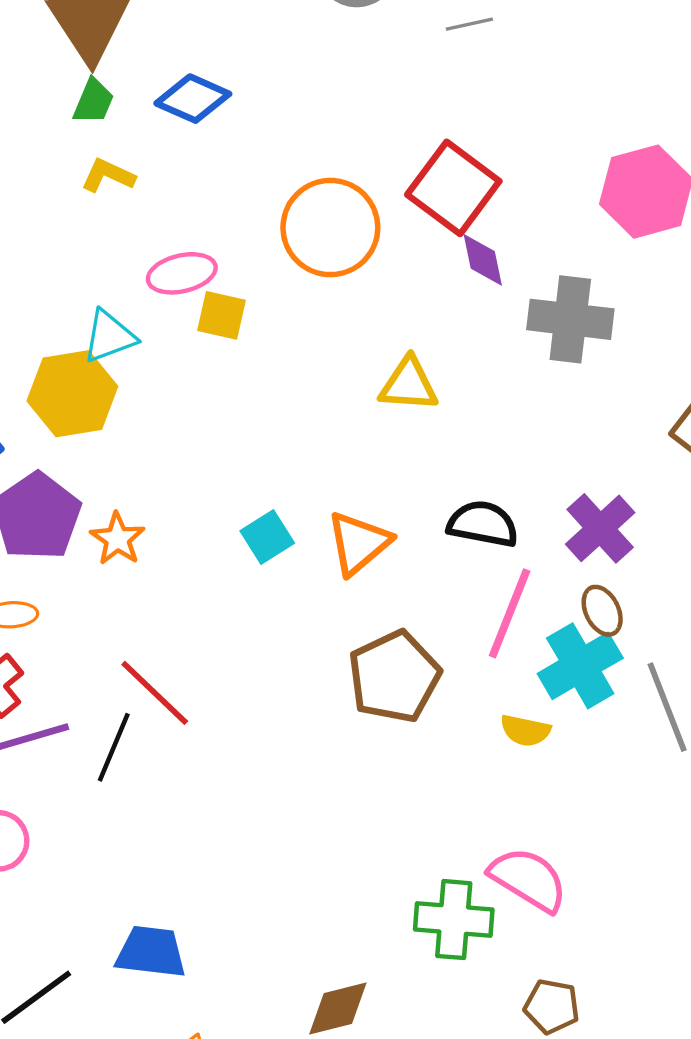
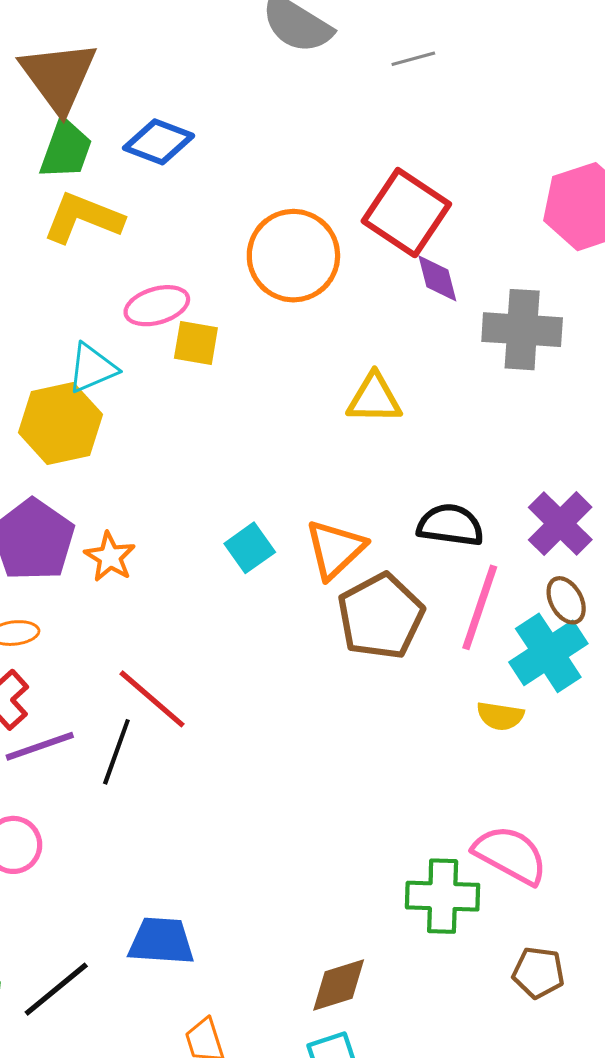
green trapezoid: (93, 101) -> (66, 149), size x1.4
yellow L-shape: (108, 176) -> (83, 218), size x1.6
brown pentagon: (394, 677) -> (381, 616), moved

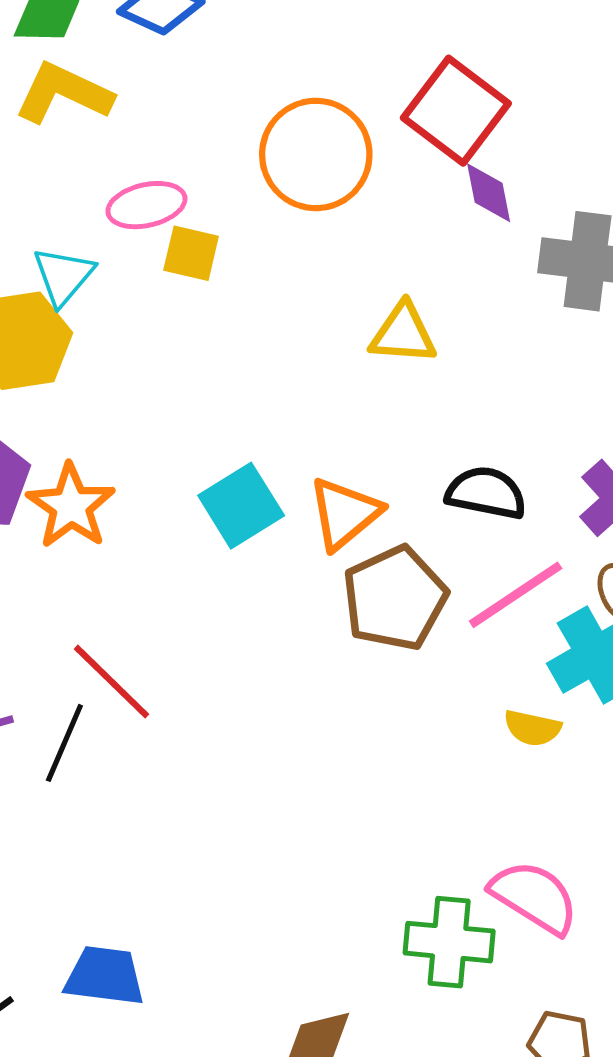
cyan triangle: (92, 368) -> (63, 276), turned -30
cyan square: (250, 548) -> (241, 506), size x1.4
orange star: (110, 557) -> (71, 506), size x1.4
pink line: (480, 607) -> (516, 595), turned 34

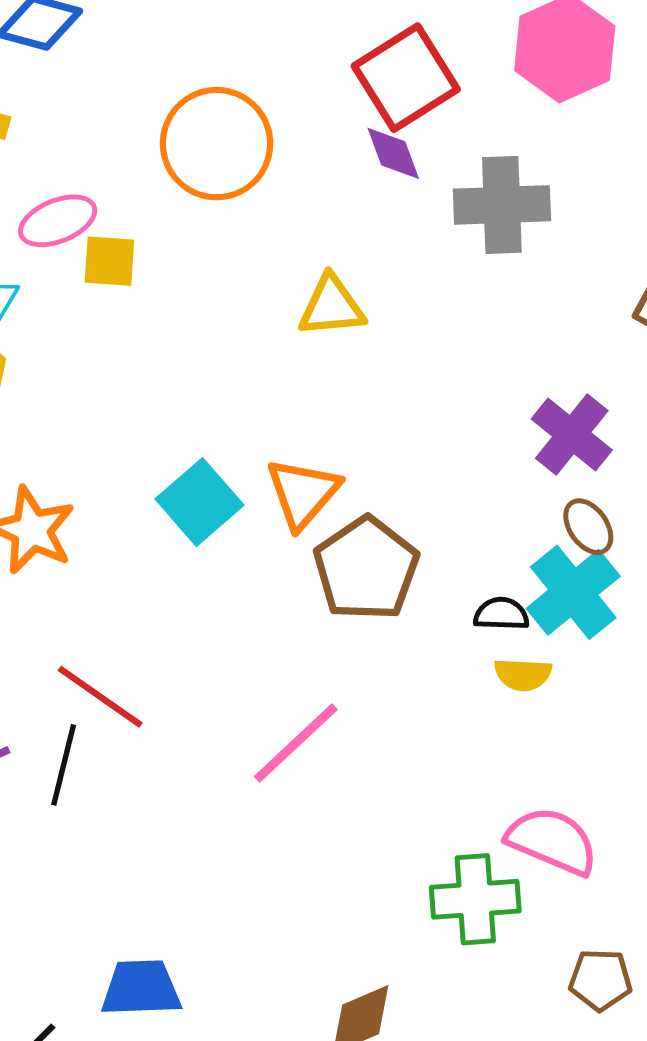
red square: (456, 111) -> (406, 78), moved, turned 30
black semicircle: (486, 493) -> (501, 614), moved, size x0.7
pink line: (516, 595) -> (296, 743), moved

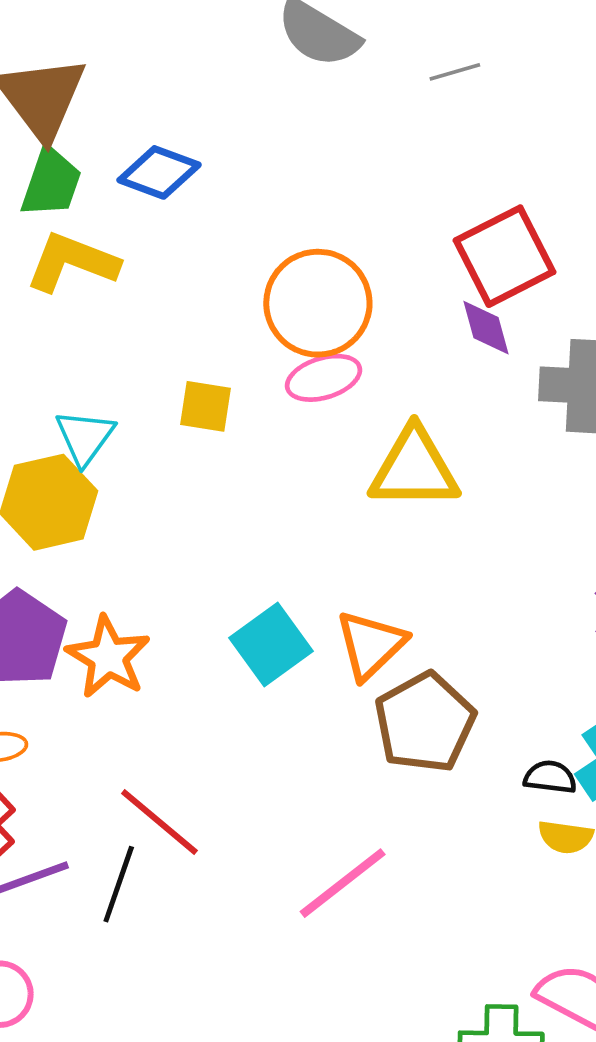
pink ellipse: (58, 221) -> (324, 378), moved
yellow triangle: (332, 306) -> (414, 468), size x1.4

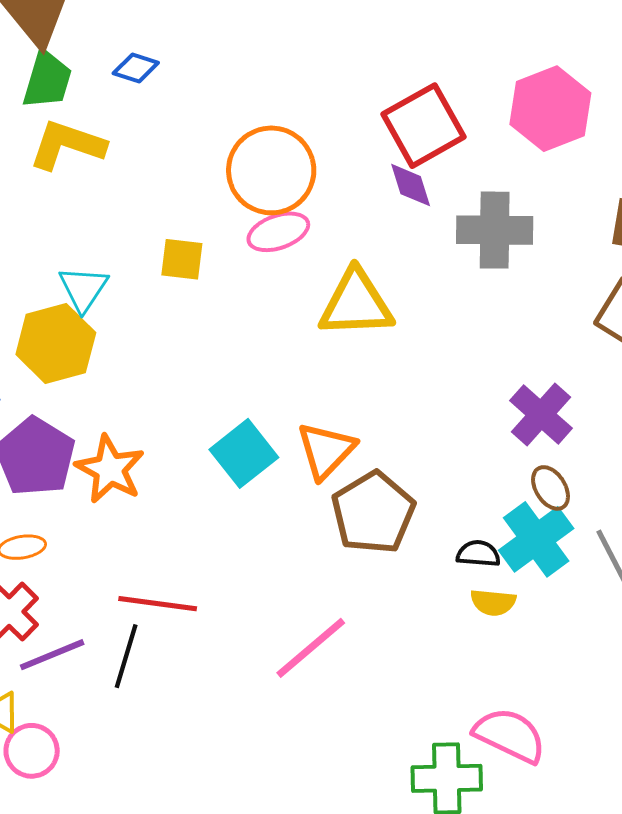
blue diamond: (159, 172) -> (136, 68), size x0.7
red line: (159, 822) -> (158, 604), turned -30

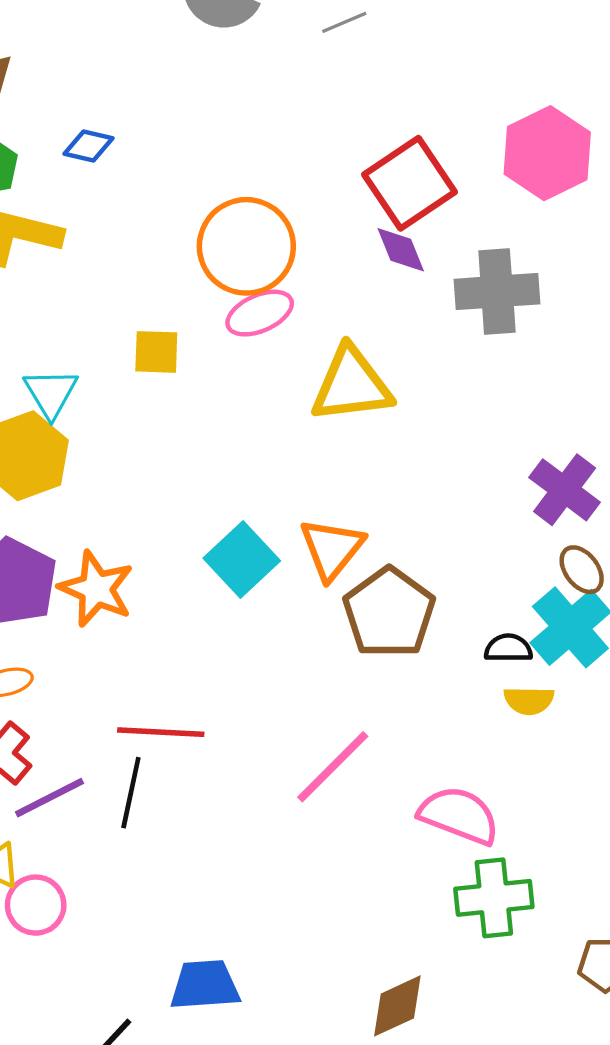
pink semicircle: (510, 735) -> (459, 815), moved

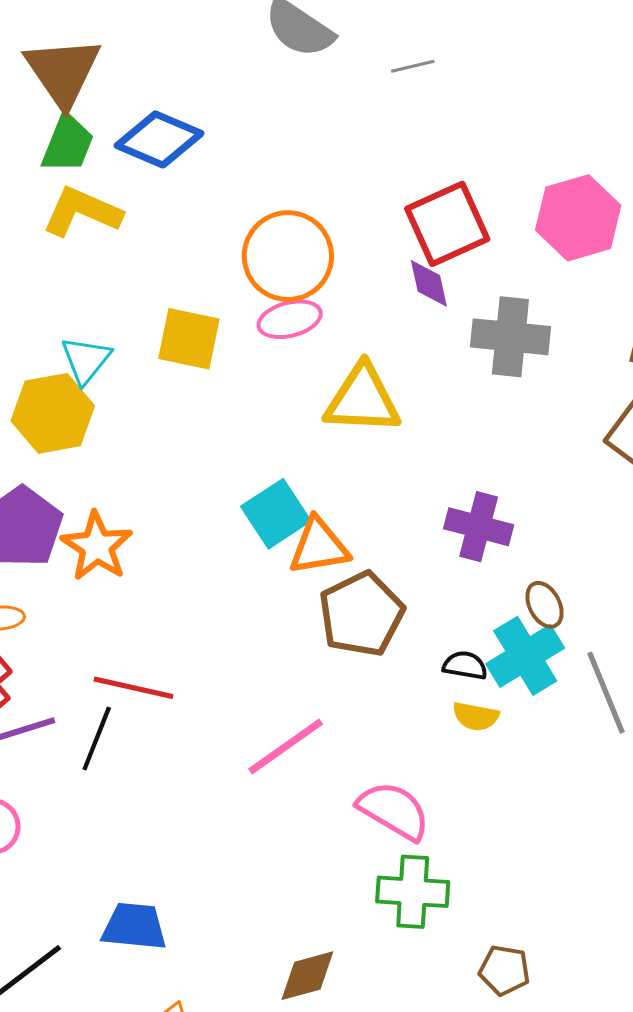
blue diamond: (88, 146) -> (159, 139), size x1.8
yellow square: (156, 352) -> (189, 339), size x1.4
purple cross: (565, 490) -> (479, 527), moved, turned -32
orange triangle: (332, 549) -> (319, 546), turned 32
cyan square: (242, 559) -> (276, 514), moved

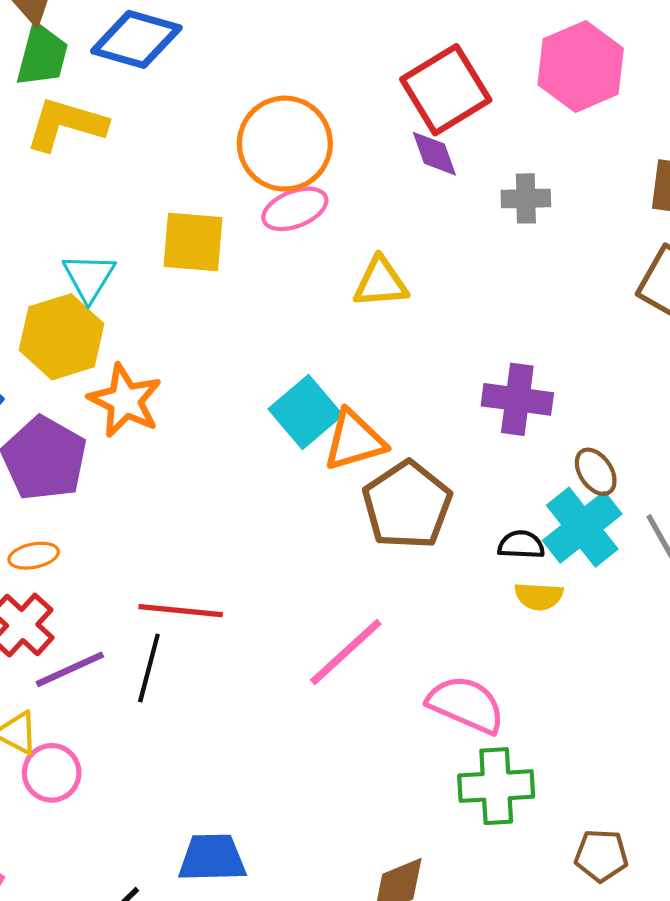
gray cross: (510, 337) -> (526, 198), size x0.6
yellow triangle: (363, 399) -> (381, 282), size x0.7
orange star: (97, 546) -> (125, 401), moved

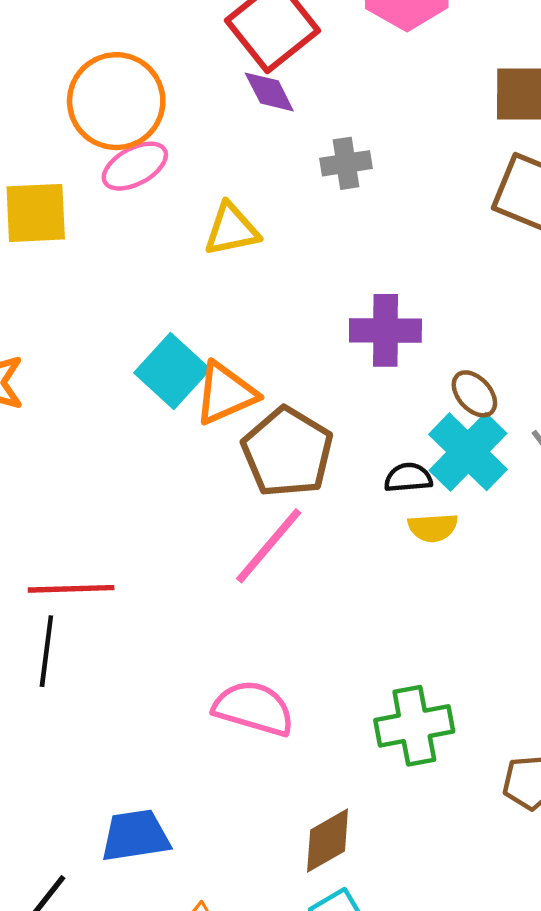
gray cross: (526, 198) -> (346, 163), moved
pink line: (346, 652) -> (269, 546), moved
pink semicircle: (466, 704) -> (254, 708), moved

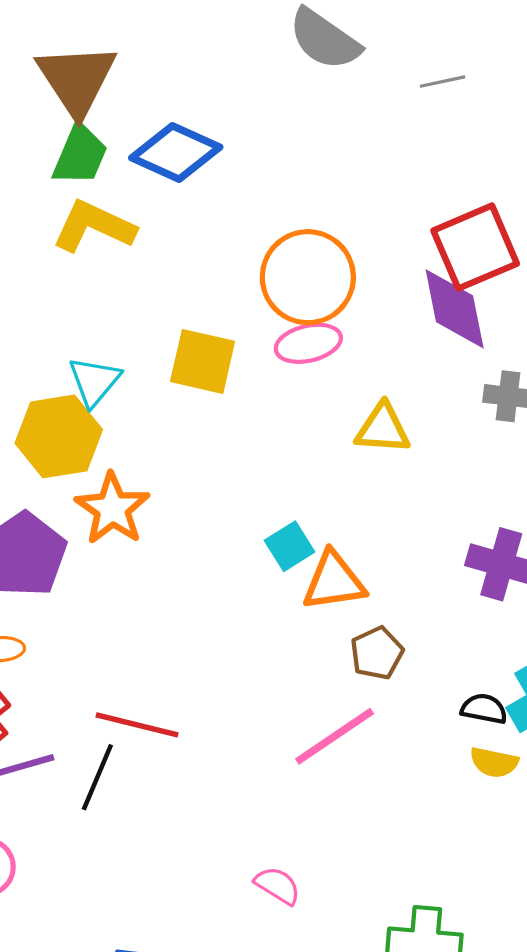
purple diamond: (269, 92) -> (455, 309), size x1.6
cyan square: (172, 371) -> (290, 546), size x0.7
brown pentagon: (287, 452) -> (377, 653), size x0.6
pink semicircle: (254, 708) -> (278, 886), size x0.6

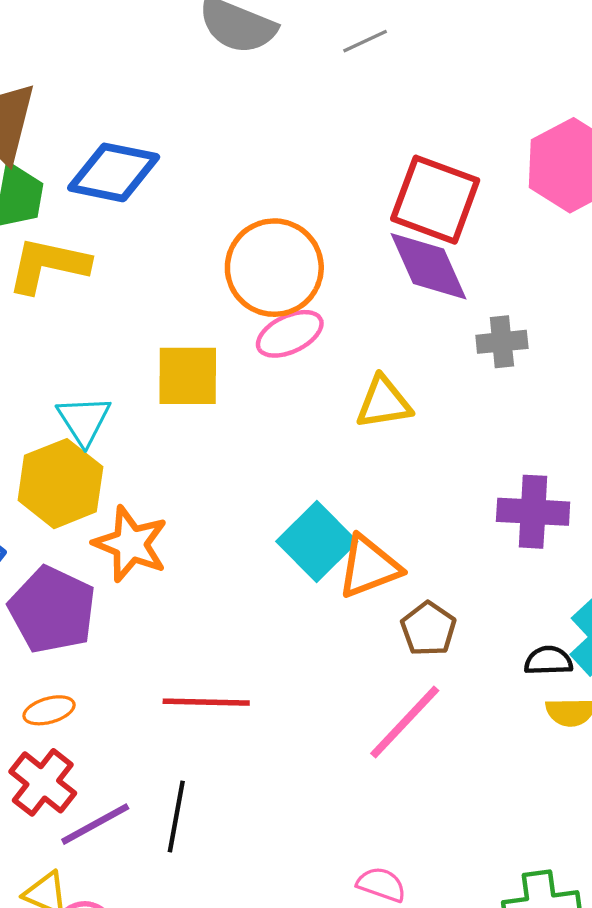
red square: (475, 247) -> (435, 200), turned -34
cyan square: (290, 546) -> (317, 542), size x1.5
red line: (137, 725) -> (206, 702), moved

